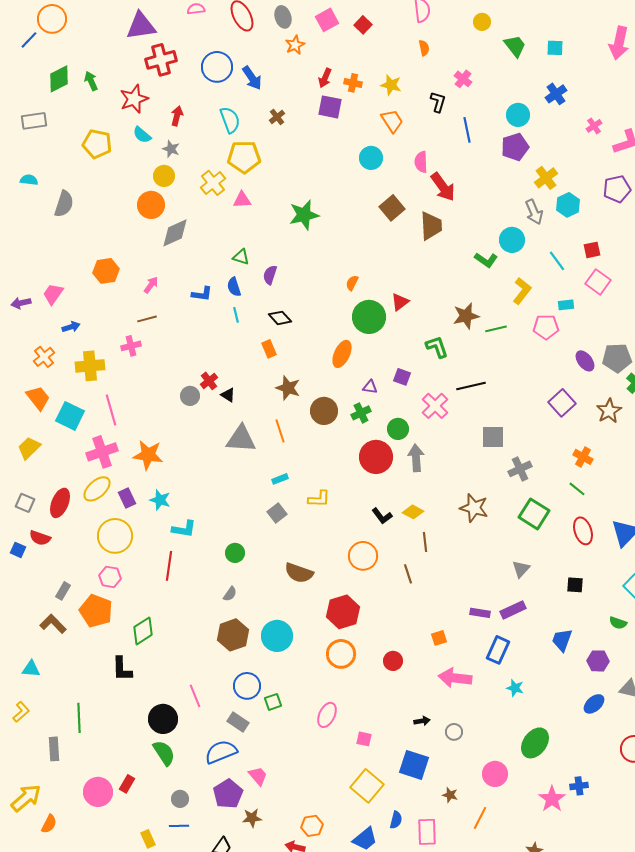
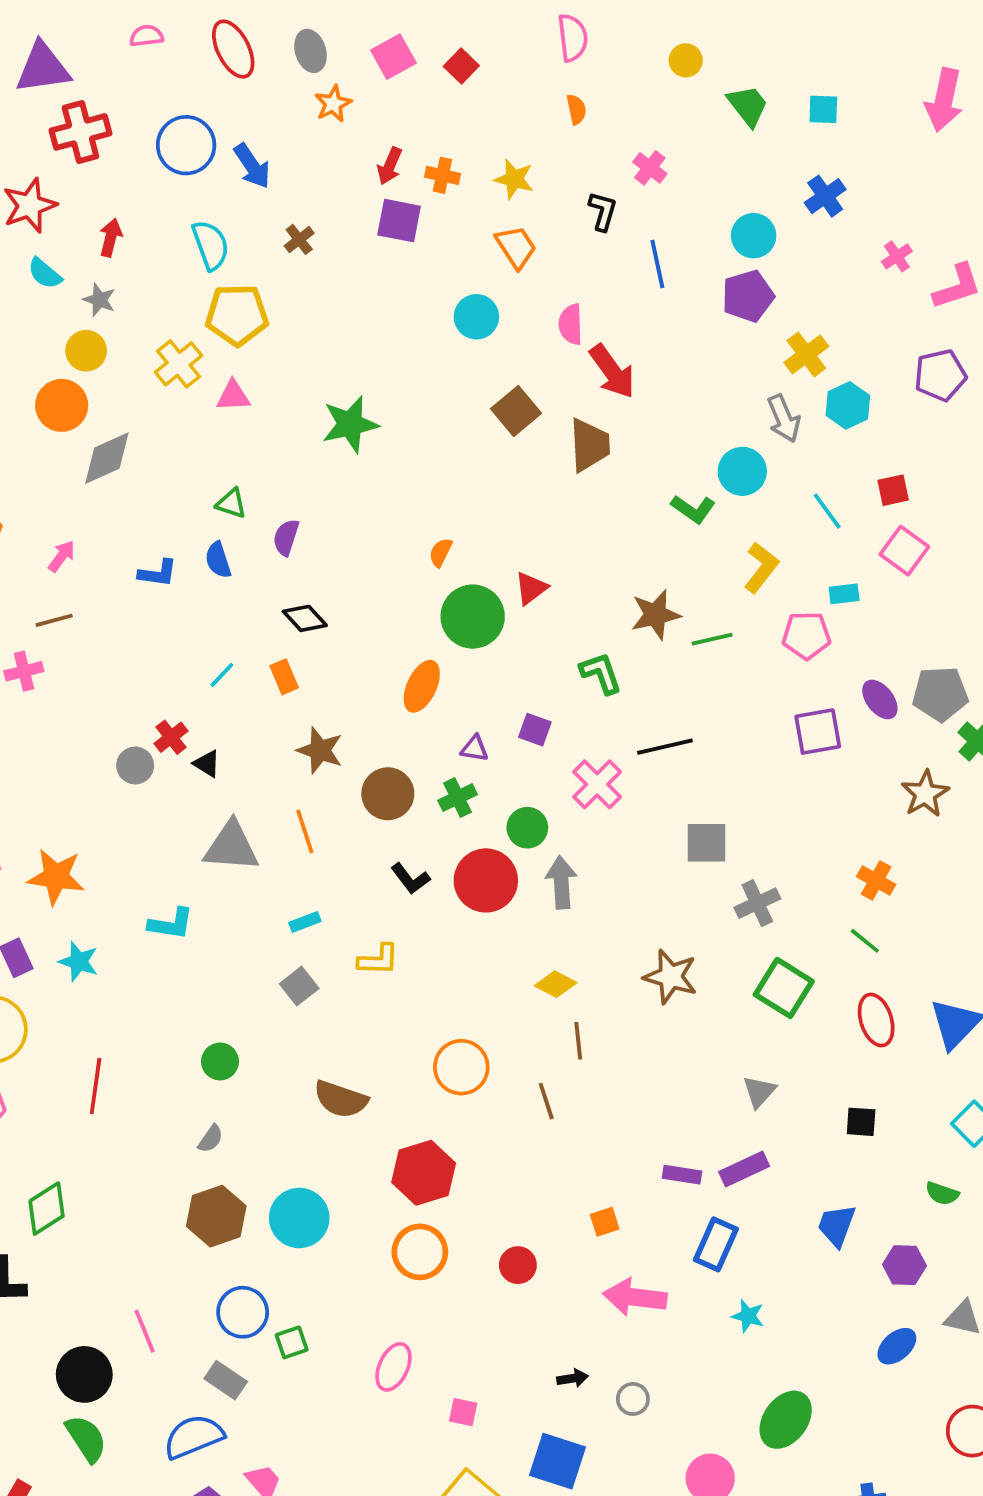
cyan line: (236, 315) -> (222, 675), moved, turned 56
purple square: (562, 403) -> (818, 732), moved, turned 32
black L-shape: (382, 516) -> (410, 879), moved
cyan L-shape: (184, 529) -> (171, 924), moved

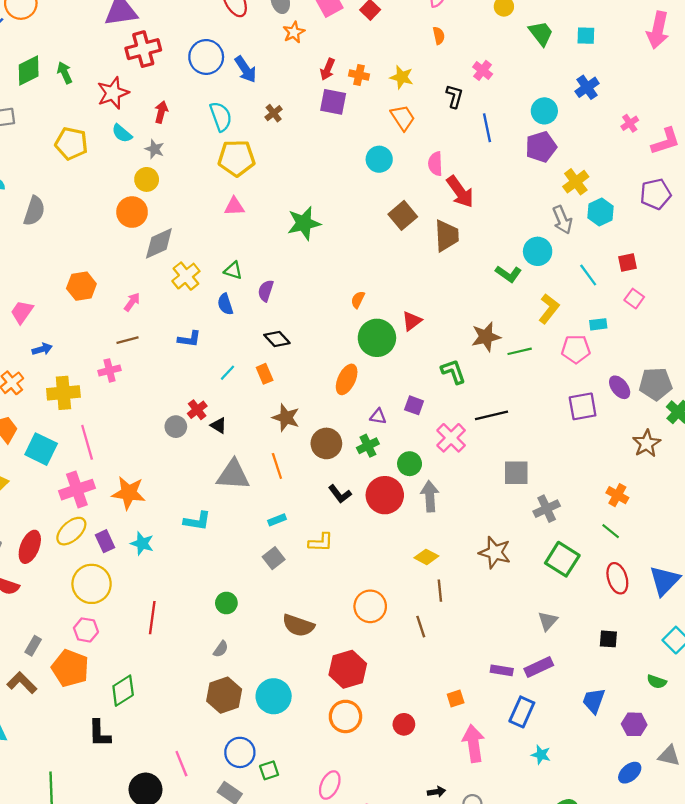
yellow cross: (179, 364) -> (186, 276), moved
pink square: (904, 551) -> (634, 299), size x0.7
blue L-shape: (158, 573) -> (189, 339), moved
pink arrow: (635, 1297) -> (474, 743), turned 75

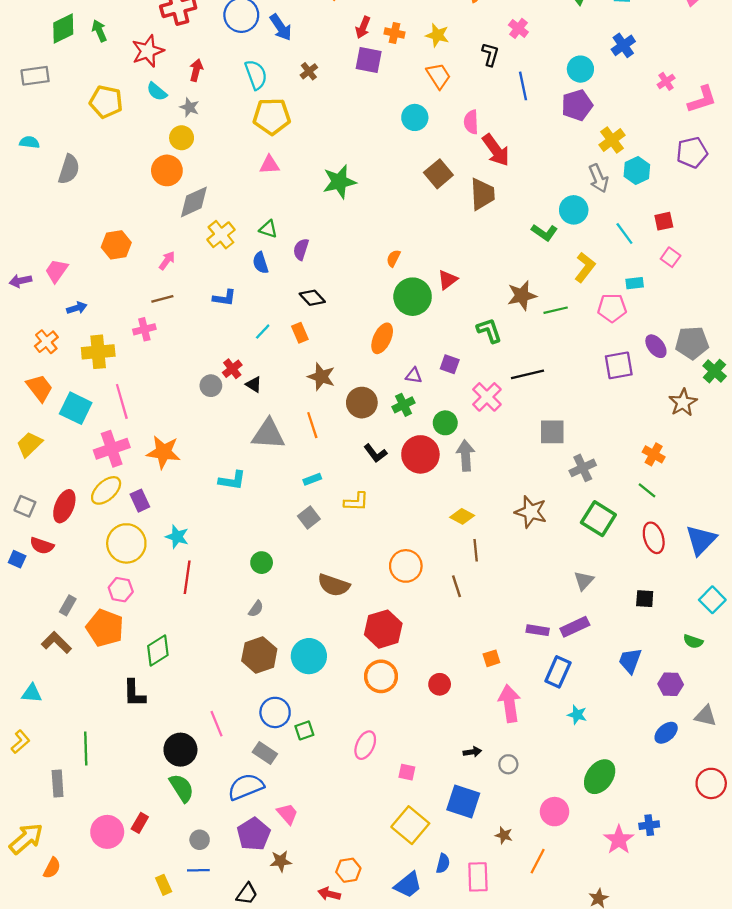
cyan star: (142, 543) -> (177, 537), moved

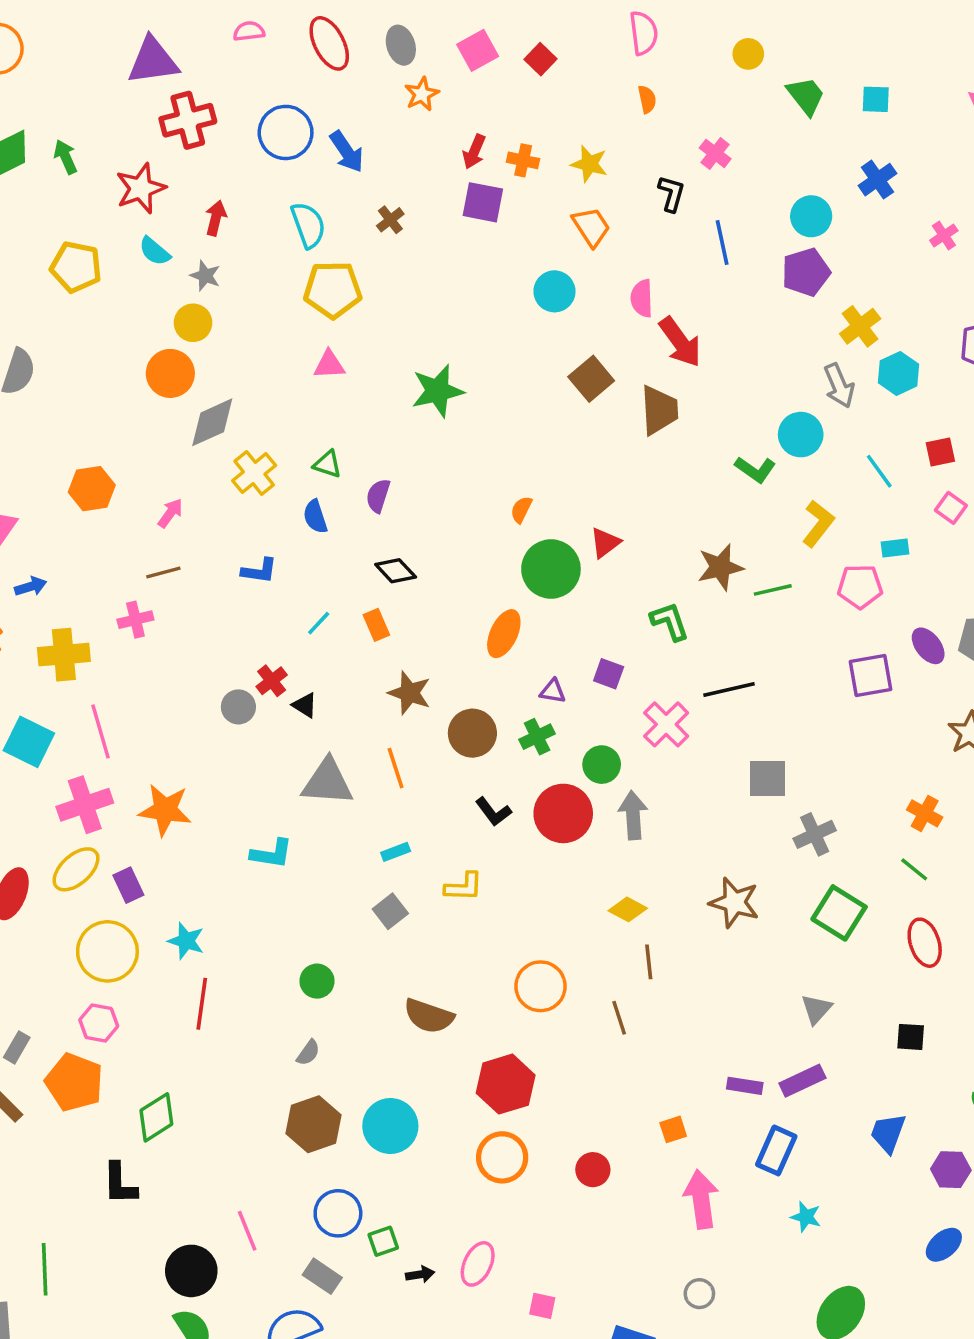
black arrow: (472, 752) -> (420, 1274), moved

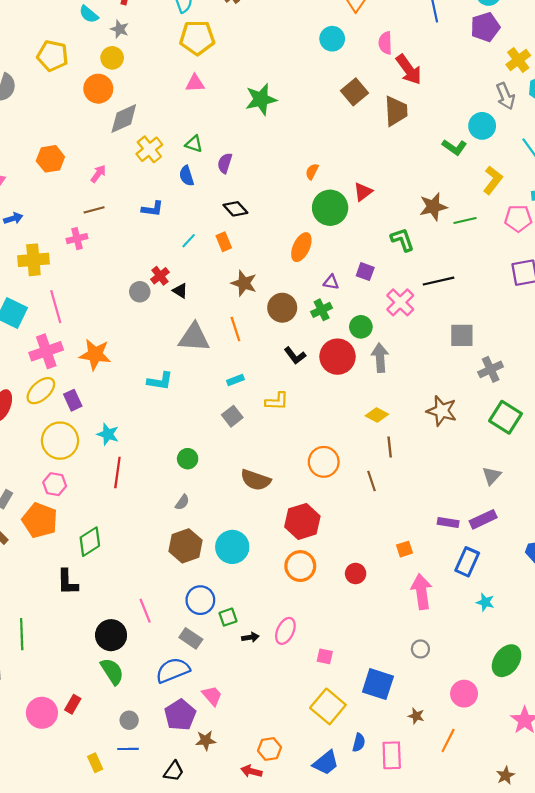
yellow pentagon: (76, 267) -> (53, 56), moved

